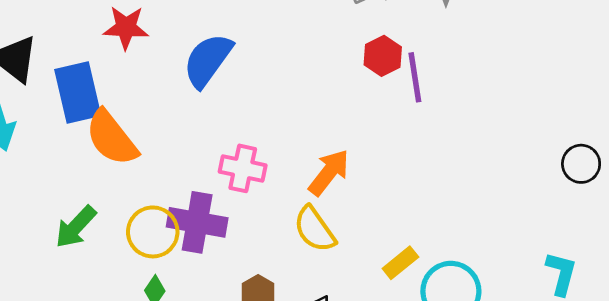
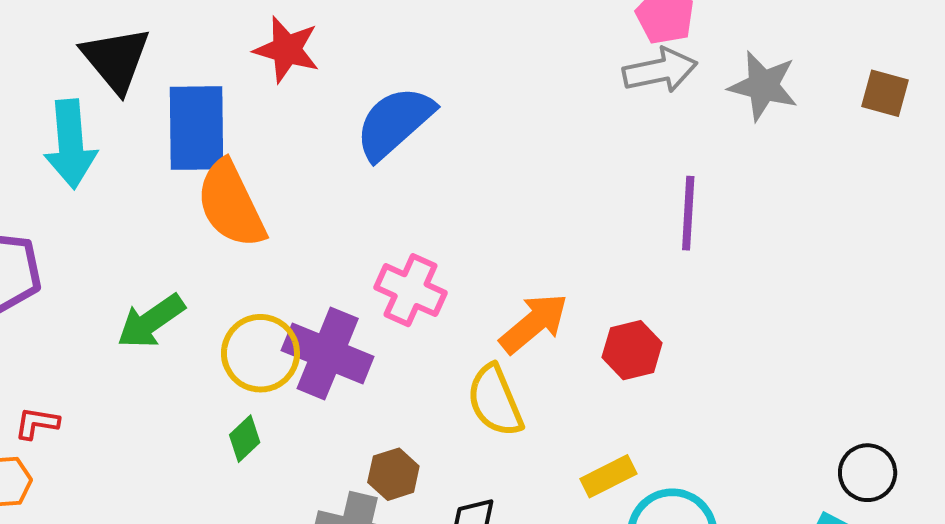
red hexagon: (383, 56) -> (632, 350), moved
black circle: (581, 164) -> (868, 473), moved

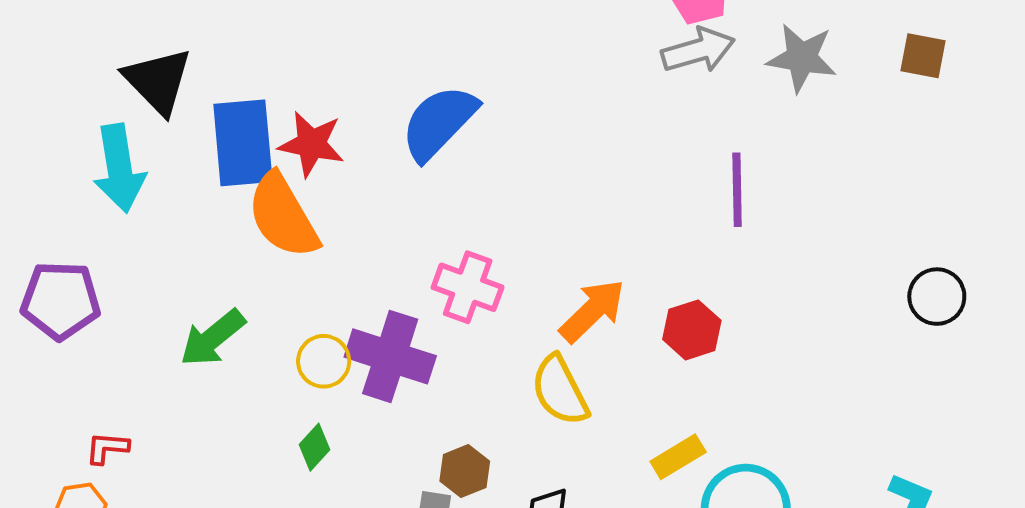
red star: (287, 50) -> (311, 144), moved
yellow circle: (260, 353) -> (324, 361), size x0.7
black circle: (868, 473) -> (937, 297), moved

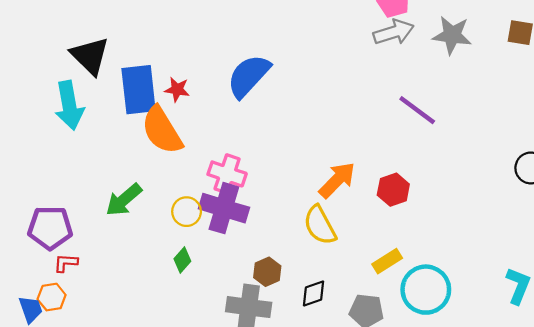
red star: (311, 144) -> (177, 89), size x0.7
purple line: (737, 190) -> (417, 110), turned -51
pink cross: (468, 287) -> (227, 174), moved
purple pentagon: (61, 300) -> (50, 228), moved

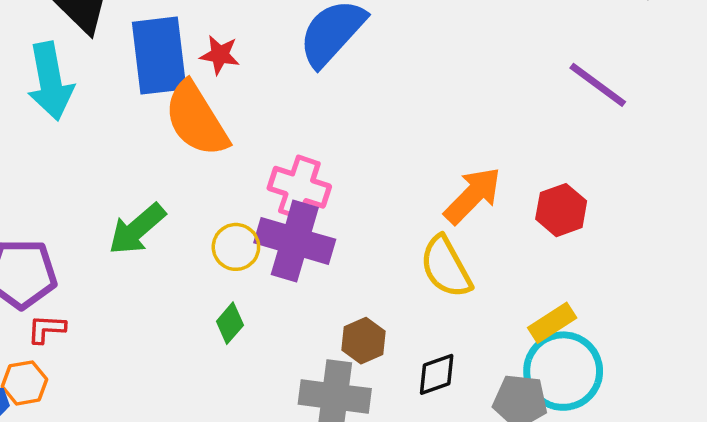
cyan circle: (426, 290) -> (563, 371), moved

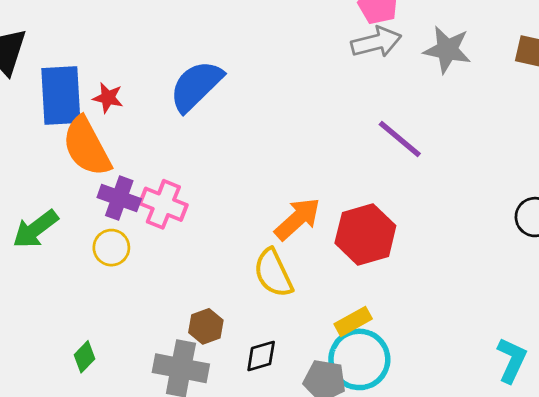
red hexagon: (561, 210) -> (365, 234), size x1.5
purple cross: (295, 241) -> (119, 198), moved, size x0.7
green diamond: (230, 323) -> (84, 357), moved

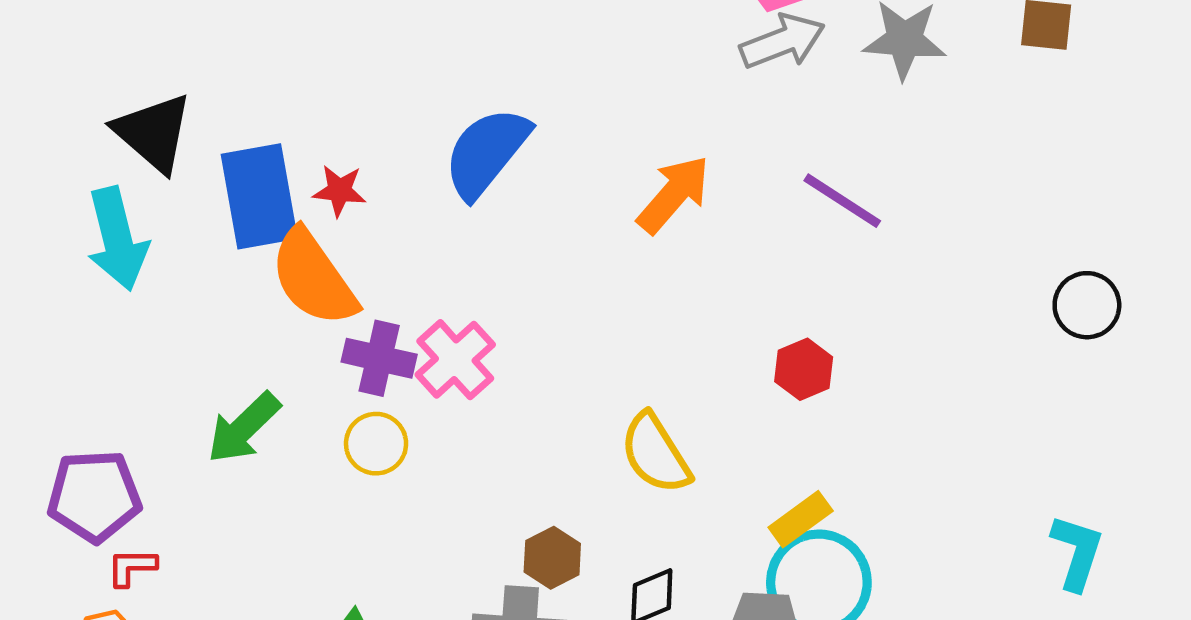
pink cross: (163, 204) -> (455, 360), turned 33
orange arrow: (297, 219) -> (674, 194), moved
red hexagon: (365, 234) -> (804, 369), size x0.6

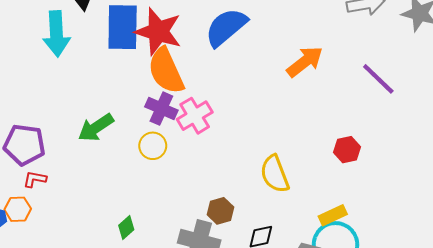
red star: (339, 191) -> (158, 32), size x2.0
orange semicircle: (313, 278) -> (166, 71), moved

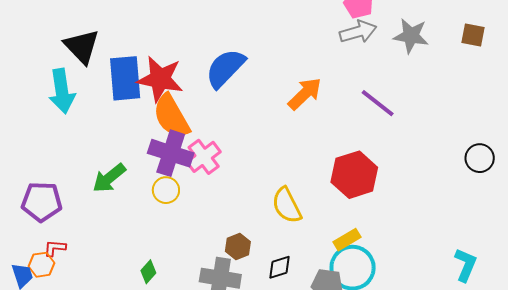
purple cross: (161, 109) -> (171, 153), size x1.4
red hexagon: (347, 150) -> (354, 175), size x1.8
red L-shape: (35, 179) -> (55, 248), moved

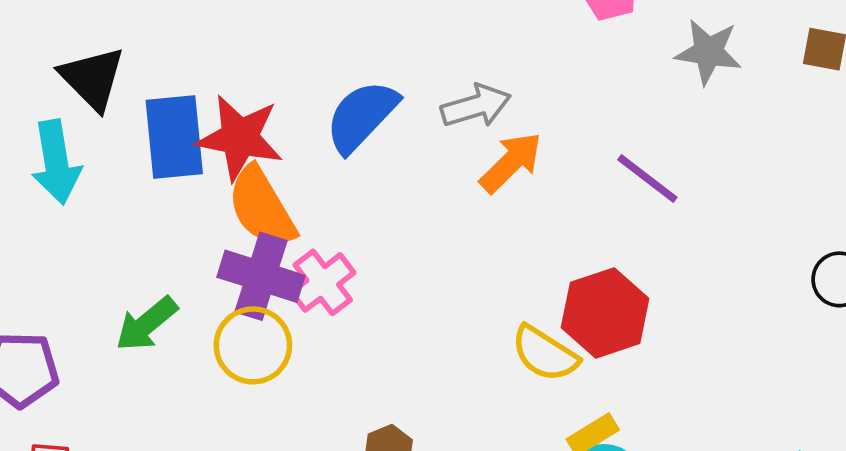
gray arrow: (358, 32) -> (476, 106), moved
yellow circle: (166, 190) -> (253, 345), size x1.5
yellow semicircle: (287, 205) -> (545, 354), moved, turned -30

